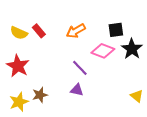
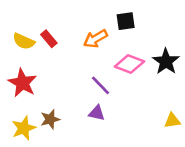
black square: (116, 30) -> (126, 21), moved
yellow triangle: (137, 96) -> (172, 121), turned -48

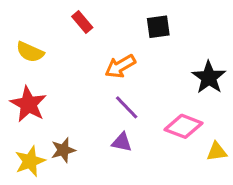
red rectangle: (49, 39) -> (82, 22), moved
orange arrow: (95, 39) -> (120, 66), moved
pink diamond: (129, 64) -> (184, 126), moved

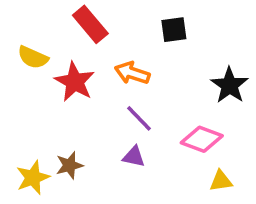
red rectangle: (82, 22) -> (90, 24), size x1.5
orange arrow: (120, 66) -> (132, 73), turned 48
red star: (28, 104) -> (75, 82), moved
yellow triangle: (217, 152) -> (221, 181), moved

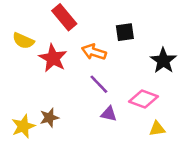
black square: (174, 30) -> (125, 32), moved
purple triangle: (134, 157) -> (109, 114), moved

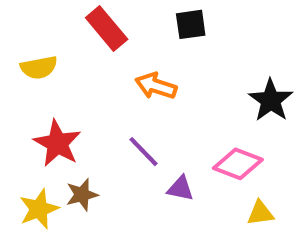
black square: (125, 32) -> (191, 24), moved
yellow semicircle: (23, 41) -> (39, 67), turned -35
red star: (53, 58) -> (57, 143), moved
purple line: (99, 84) -> (144, 152), moved

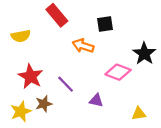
black square: (191, 24) -> (105, 24), moved
purple line: (144, 152) -> (66, 84), moved
pink diamond: (238, 164) -> (118, 72), moved

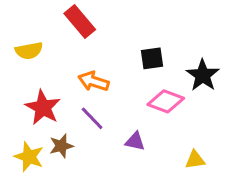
black square: (105, 24) -> (152, 58), moved
orange arrow: (83, 46) -> (94, 81), moved
yellow star: (21, 111) -> (29, 157), turned -30

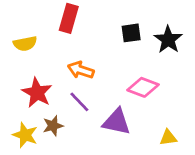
red rectangle: (80, 21) -> (69, 18), turned 56
black square: (152, 58) -> (131, 33), moved
black star: (203, 75) -> (168, 40), moved
purple triangle: (135, 141) -> (117, 122), size x1.6

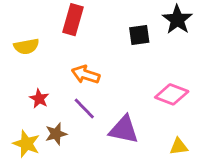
black star: (168, 40) -> (177, 20), moved
pink diamond: (143, 87) -> (172, 94), moved
red star: (37, 93) -> (39, 99), size x0.6

